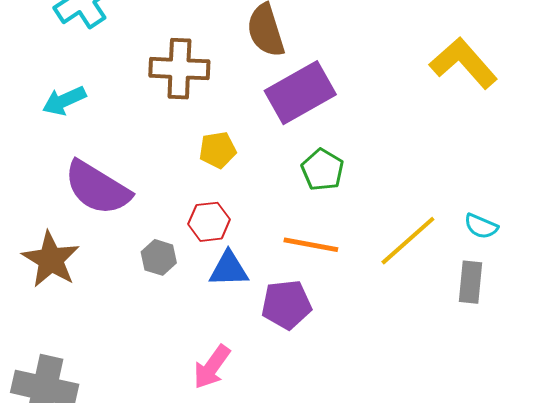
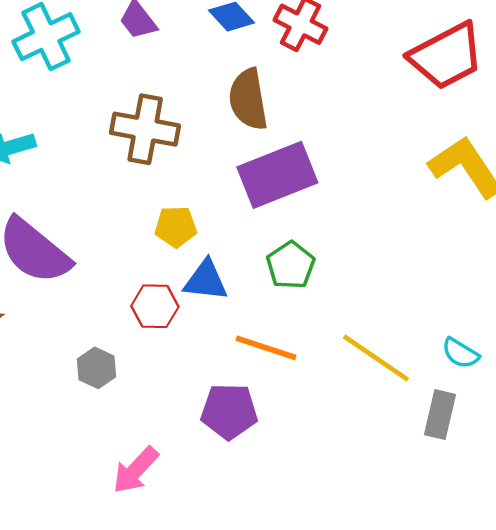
yellow line: (408, 241) -> (376, 358), turned 68
gray hexagon: (159, 257) -> (97, 368), moved
blue triangle: (229, 269) -> (206, 280), moved

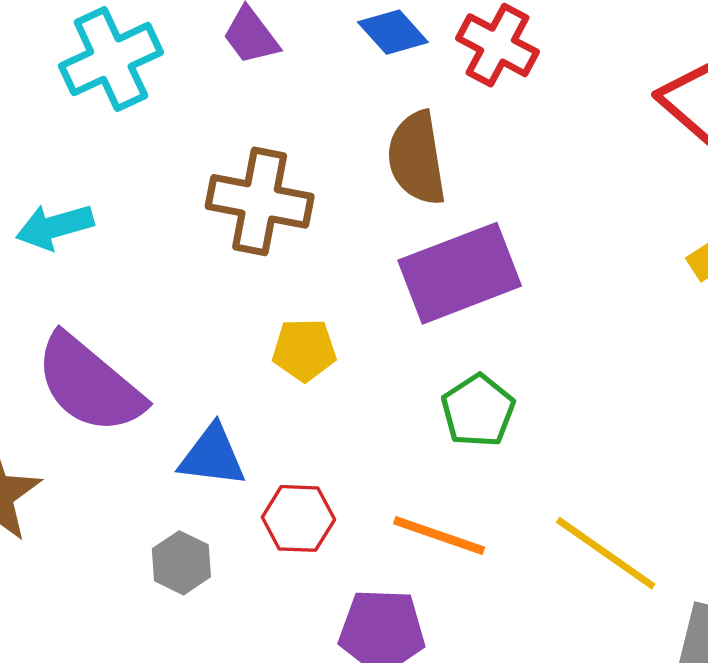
blue triangle: (206, 280) -> (212, 456), moved
red hexagon: (155, 306) -> (298, 518), moved

